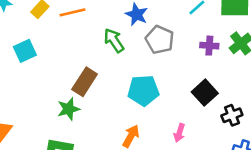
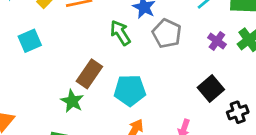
purple cross: (209, 46) -> (217, 41), turned 30
cyan pentagon: (143, 90) -> (130, 90), moved
green star: (69, 109) -> (72, 101), turned -30

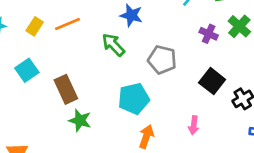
gray pentagon: (167, 33) -> (162, 60), moved
brown rectangle: (89, 74) -> (66, 89), moved, turned -48

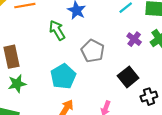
cyan pentagon: (134, 99) -> (63, 76), turned -30
green star: (80, 120) -> (17, 84), turned 30

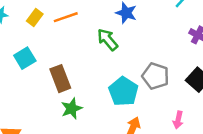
gray pentagon: (93, 51) -> (156, 76), moved

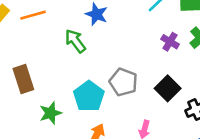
green star: (72, 109) -> (50, 113), moved

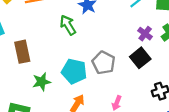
black square: (168, 88) -> (140, 58), moved
cyan pentagon: (89, 96) -> (74, 71), turned -30

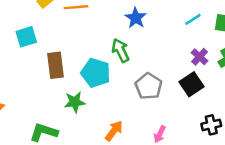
green arrow: (68, 25) -> (120, 50), moved
cyan pentagon: (74, 71) -> (96, 73), moved

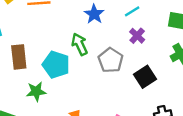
cyan line: (193, 19) -> (132, 11), moved
purple cross: (200, 57) -> (137, 36), moved
gray pentagon: (149, 86) -> (111, 60), moved

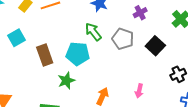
purple cross: (137, 36) -> (140, 13), turned 32

